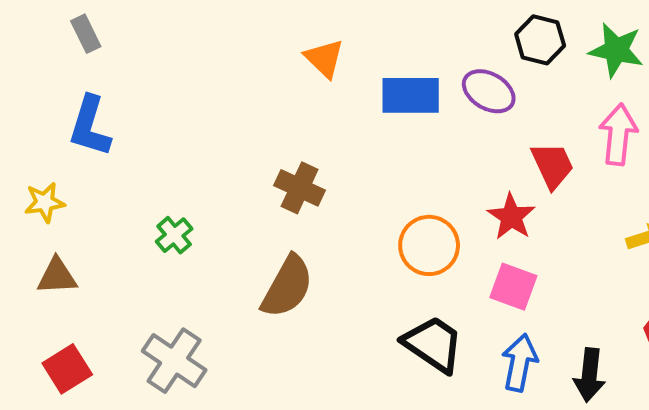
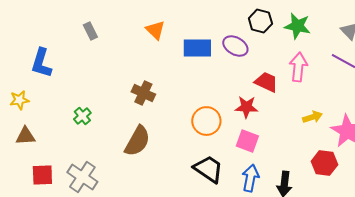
gray rectangle: (86, 34) -> (90, 31), moved
red trapezoid: (552, 165) -> (266, 82), turned -40
red star: (511, 217) -> (246, 107), turned -30
red square: (67, 369) -> (42, 175), moved, turned 30

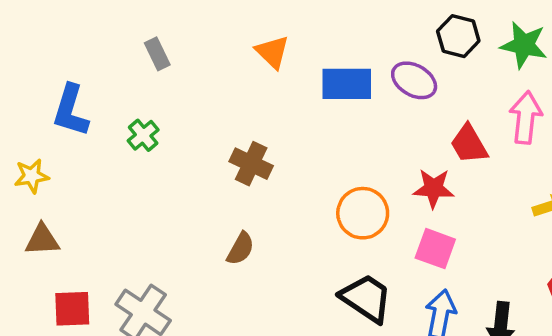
red trapezoid: (266, 82) -> (469, 144), turned -145
green cross: (82, 116) -> (143, 135), moved
brown semicircle: (137, 141) -> (241, 249), size x0.6

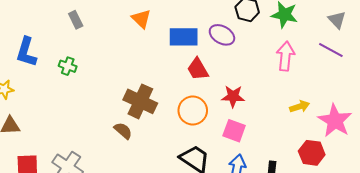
green cross: (143, 135) -> (68, 66), turned -30
red trapezoid: (469, 144) -> (198, 69), moved
brown cross: (251, 164) -> (140, 101), moved, size x1.4
brown semicircle: (241, 249) -> (123, 131), turned -78

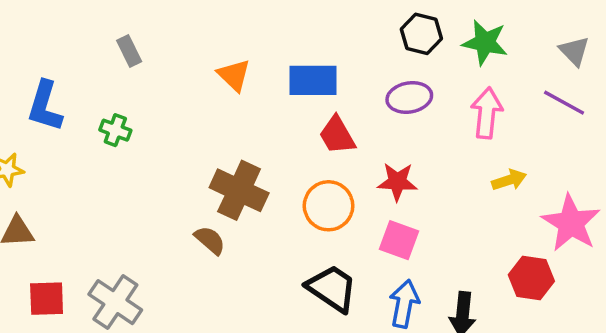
orange triangle: (141, 19) -> (234, 75), moved
purple ellipse: (222, 35) -> (409, 97), moved, turned -40
yellow arrow: (300, 106) -> (509, 180), moved

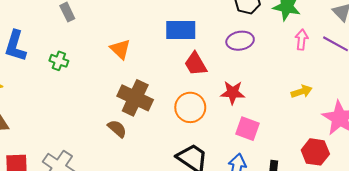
orange triangle: (234, 75) -> (120, 49), moved
pink arrow: (487, 113) -> (302, 40), moved, size x0.7
pink square: (399, 240) -> (247, 129), moved

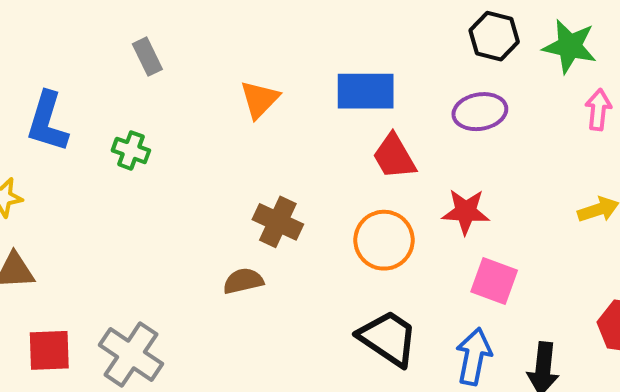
orange triangle: (120, 49) -> (260, 99), moved, turned 30
brown cross: (135, 98) -> (278, 222), size x0.7
brown semicircle: (117, 129) -> (243, 281), turned -54

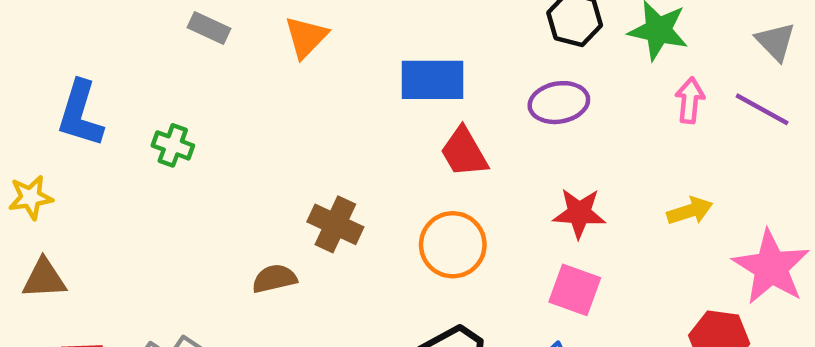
gray rectangle: (147, 57) -> (209, 28), moved, turned -39
orange triangle: (260, 99) -> (306, 37), moved
red star: (466, 212) -> (579, 213), moved
brown semicircle: (243, 281) -> (274, 279), moved

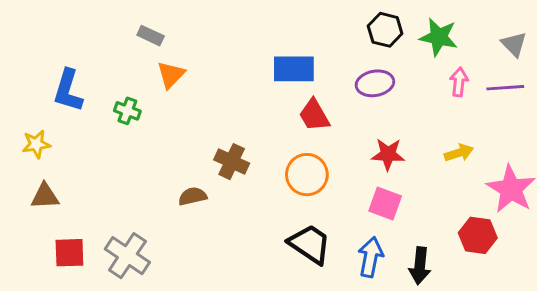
orange triangle: (306, 37) -> (171, 75), moved
purple line: (762, 109) -> (505, 88), turned -33

